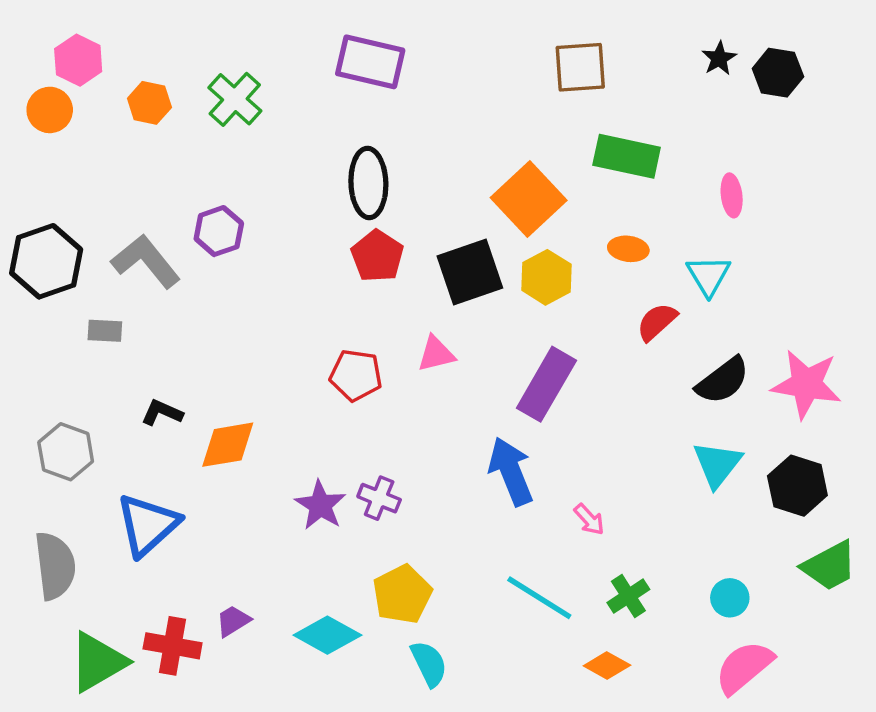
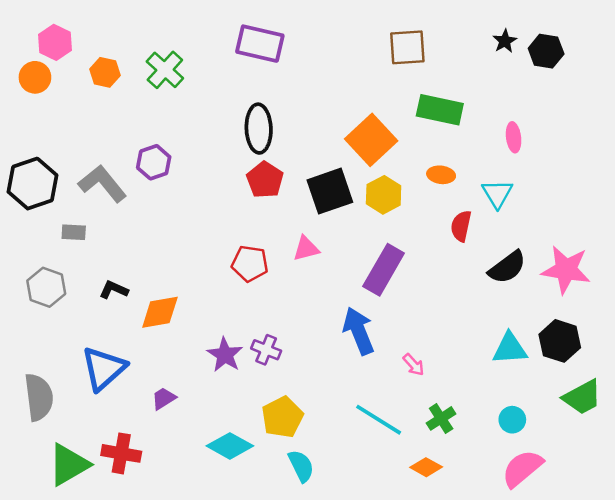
red semicircle: (657, 322) -> (461, 226), turned -36
gray hexagon: (66, 452) -> (46, 287), moved
cyan triangle: (717, 464) -> (510, 348), moved, turned 48
purple trapezoid: (233, 621) -> (164, 398), moved

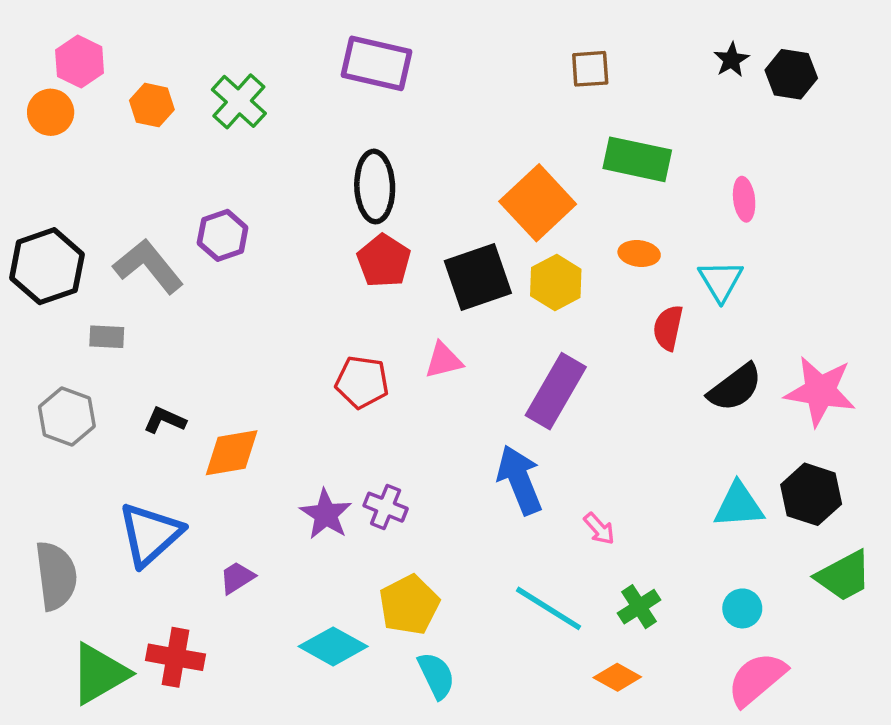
brown square: (407, 47) -> (590, 69), size x0.7

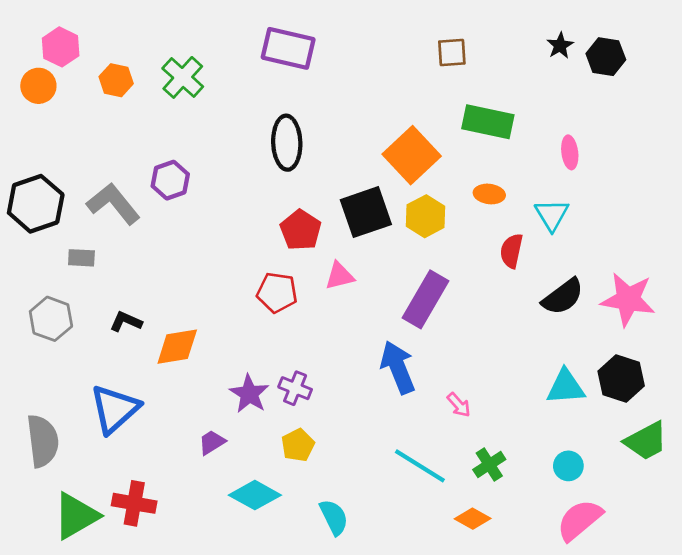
red pentagon: (384, 261) -> (301, 230), moved
purple trapezoid: (237, 578) -> (212, 442), moved
yellow pentagon: (409, 605) -> (298, 445), moved, size x0.7

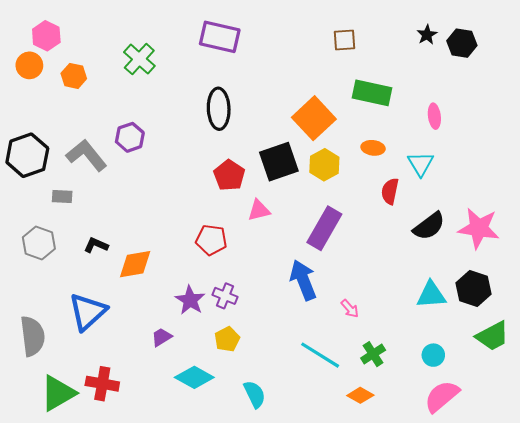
orange hexagon: (116, 80) -> (74, 76), moved
red pentagon: (277, 292) -> (211, 240), moved

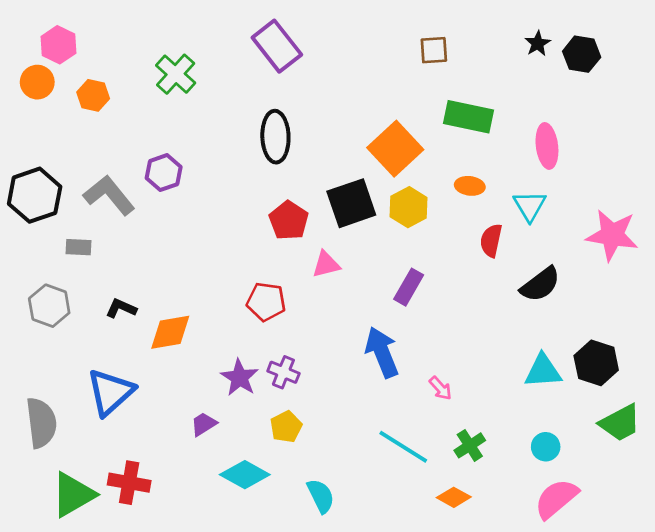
purple rectangle: (220, 37) -> (277, 46), turned 39
pink ellipse: (434, 116) -> (547, 146), size x1.4
purple rectangle: (324, 228) -> (409, 287), size x0.7
pink star: (479, 228) -> (612, 235), moved

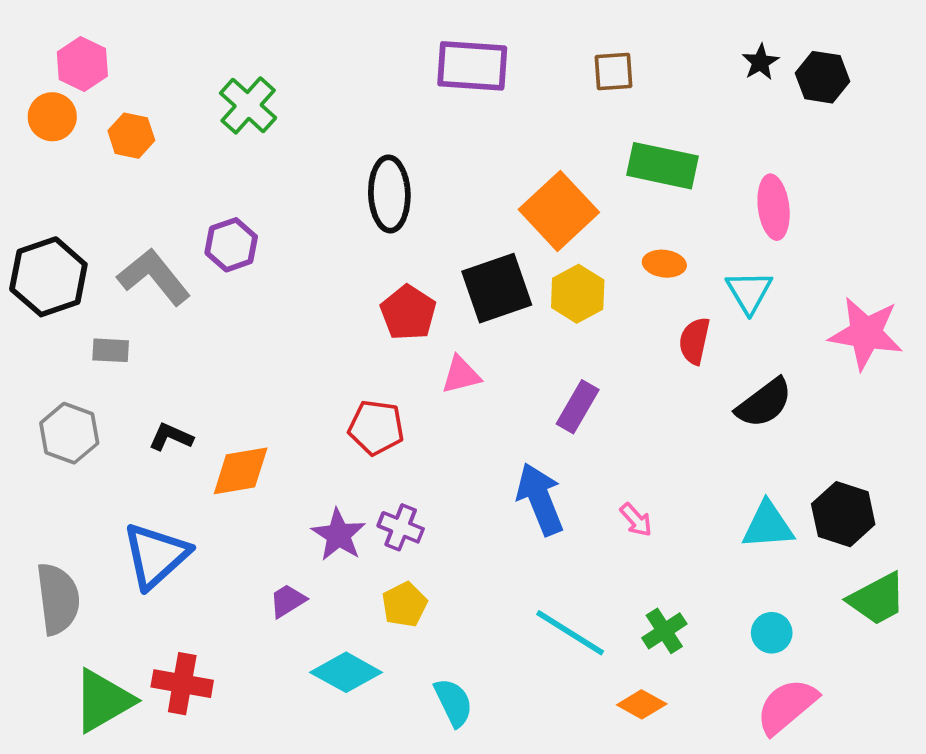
purple rectangle: (277, 46) -> (472, 66), moved, turned -48
pink arrow: (440, 388) -> (636, 520), moved

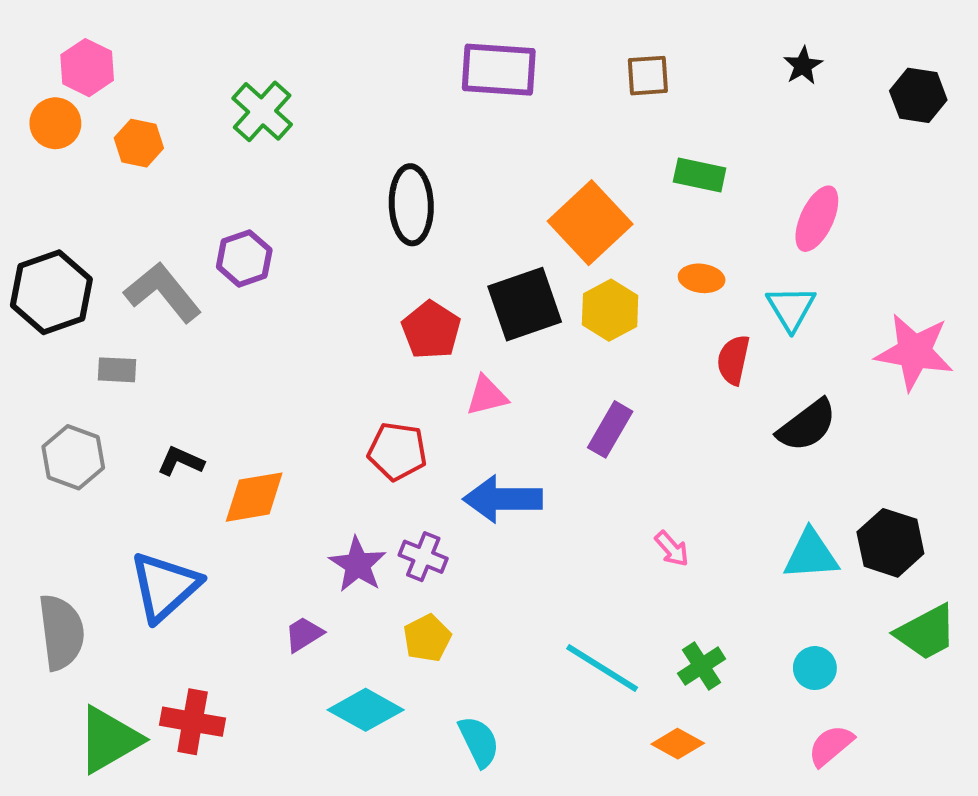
black hexagon: (823, 77) -> (918, 95), moved
green rectangle: (662, 166) -> (700, 175), size x0.7
pink ellipse: (774, 207) -> (817, 219), turned 32
blue arrow: (540, 499) -> (503, 499), moved, turned -68
pink semicircle: (787, 706) -> (831, 746), size x0.7

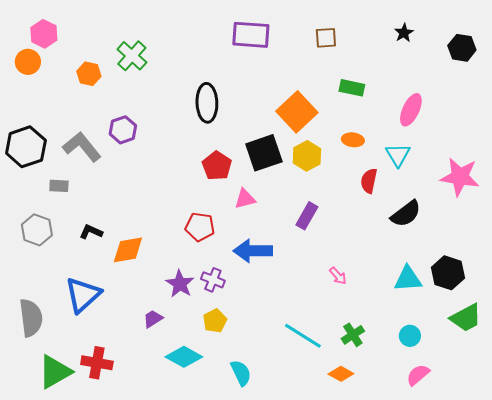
orange hexagon: (139, 143) -> (89, 74), moved

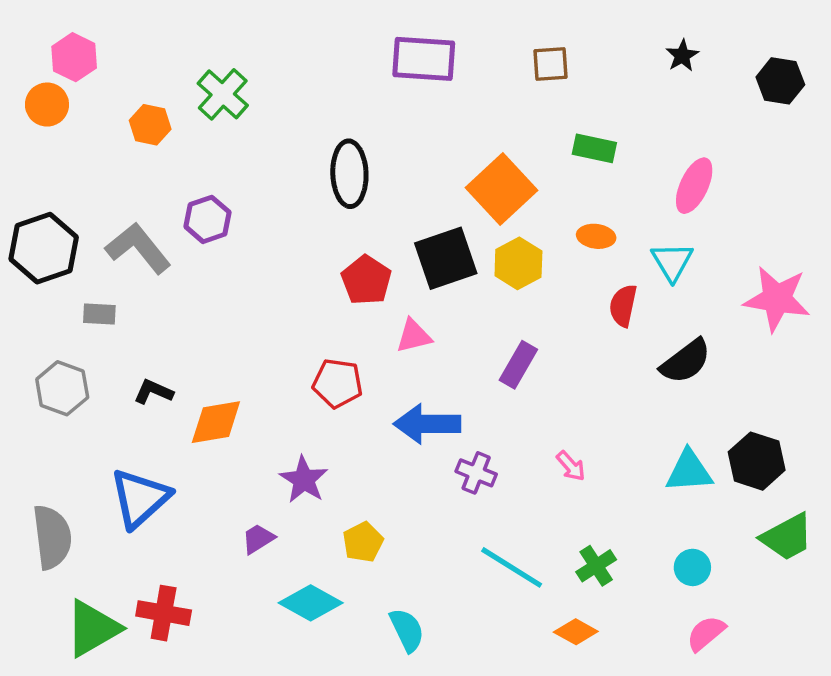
purple cross: (213, 280) -> (476, 473), moved

